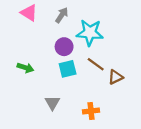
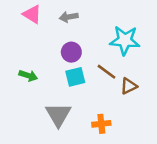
gray arrow: (62, 15) -> (69, 17), turned -133
cyan star: (90, 33) -> (125, 40), moved
gray triangle: (52, 103) -> (58, 115), size x1.5

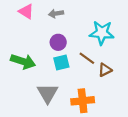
green arrow: (28, 76) -> (23, 61), size x1.6
orange cross: (101, 124) -> (83, 101), size x1.5

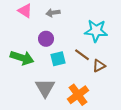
purple circle: (58, 42) -> (46, 39), moved
orange cross: (83, 101) -> (78, 95), turned -30

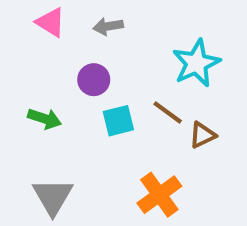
cyan star: (96, 31) -> (196, 63), turned -30
green arrow: (22, 58) -> (44, 119), size x0.7
gray triangle: (45, 88) -> (53, 197), moved

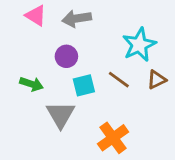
gray arrow: (108, 26) -> (77, 19), size x1.4
brown triangle: (203, 135) -> (157, 80), moved
gray triangle: (53, 197) -> (61, 115), moved

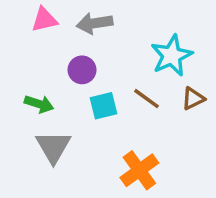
pink triangle: (36, 16) -> (44, 20), turned -45
gray triangle: (61, 115) -> (53, 147), moved

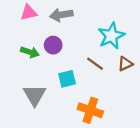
green arrow: (39, 104) -> (30, 52), moved
cyan square: (104, 106) -> (67, 79), moved
orange cross: (139, 170) -> (90, 110), turned -35

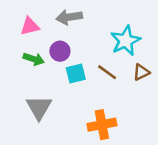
pink triangle: (29, 13) -> (30, 26), moved
cyan square: (67, 79) -> (76, 73), moved
orange cross: (90, 110) -> (102, 125), turned -30

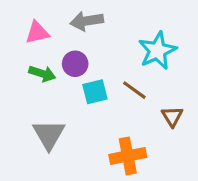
brown triangle: (141, 72) -> (172, 116), moved, turned -36

